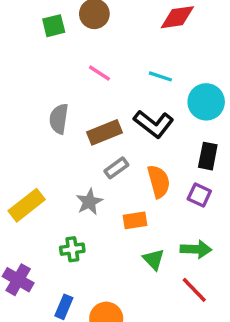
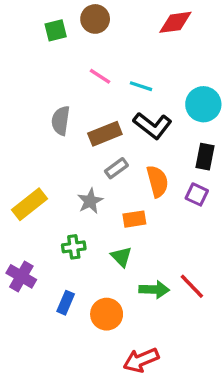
cyan line: (160, 76) -> (141, 86), moved
green arrow: (196, 249) -> (154, 290), moved
green triangle: (154, 259) -> (121, 257), moved

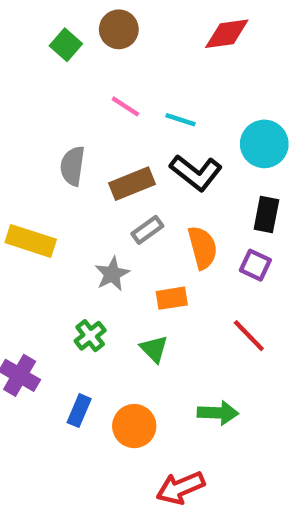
green square: (56, 30) -> (66, 45), turned -35
yellow rectangle: (30, 204) -> (31, 241), moved, turned 56
green cross: (74, 247) -> (90, 336), turned -30
red line: (192, 286) -> (249, 336), moved
green arrow: (154, 290) -> (218, 413), moved

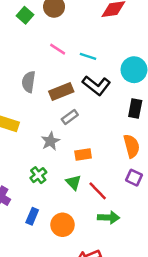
orange semicircle: (203, 248) -> (132, 146), moved
purple square: (255, 265) -> (134, 178), moved
red line: (249, 336) -> (98, 191), moved

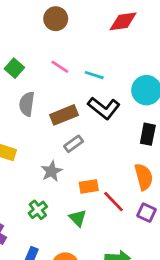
green square: (25, 15) -> (14, 68), moved
red line: (98, 191) -> (113, 202), moved

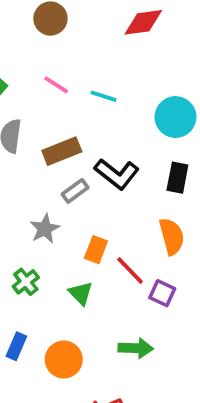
black L-shape: (104, 108) -> (117, 174), moved
orange rectangle: (89, 186) -> (96, 250), turned -60
purple square: (146, 213) -> (162, 293), moved

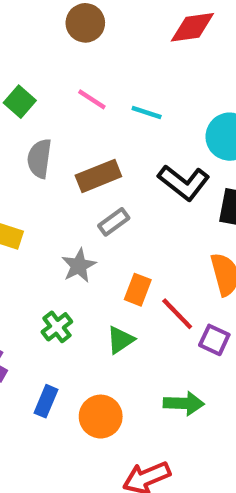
black L-shape: (117, 174) -> (184, 183), moved
green triangle: (81, 293) -> (120, 340), turned 40

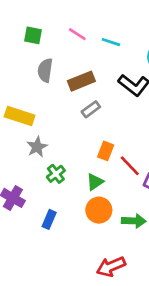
green square: (20, 102) -> (33, 35), turned -30
gray star: (79, 266) -> (37, 147), moved
orange circle: (101, 417) -> (99, 210), moved

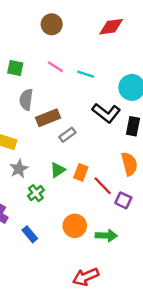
brown rectangle: (81, 81) -> (48, 118), moved
green triangle: (95, 182) -> (58, 170), moved
blue rectangle: (49, 219) -> (30, 234), turned -63

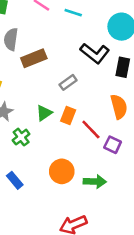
gray rectangle: (67, 135) -> (68, 82), moved

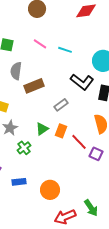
orange circle: (62, 171) -> (50, 190), moved
blue rectangle: (15, 180) -> (19, 182), turned -56
green arrow: (95, 182) -> (91, 208), moved, turned 54

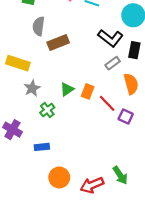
gray rectangle: (61, 105) -> (113, 63), moved
orange circle: (50, 190) -> (59, 177), moved

